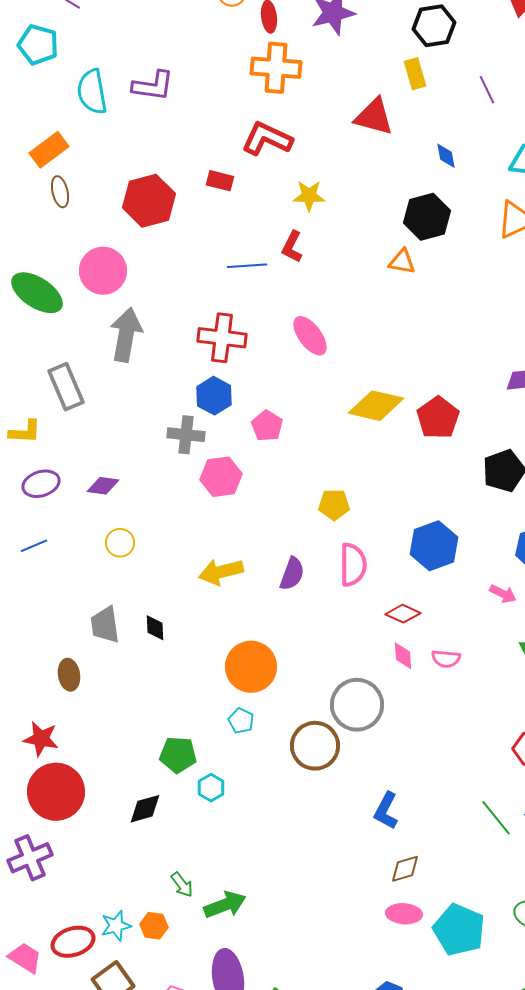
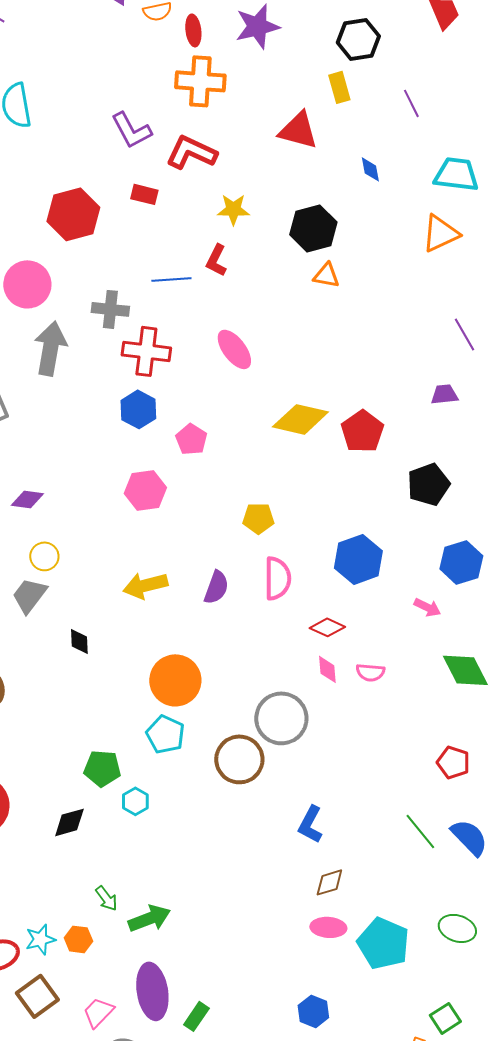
purple L-shape: (153, 86) -> (131, 130), moved, turned 54
black hexagon: (427, 217) -> (313, 228), moved
gray cross: (186, 435) -> (110, 309), moved
gray trapezoid: (105, 625) -> (29, 595), moved, turned 45
cyan pentagon: (241, 721) -> (165, 734), size x1.5

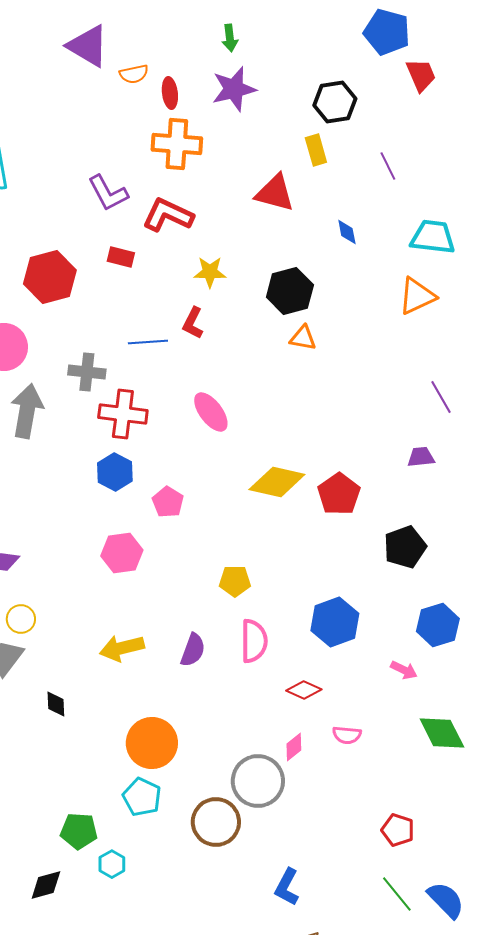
pink diamond: (327, 669) -> (294, 747), moved, turned 56
red pentagon: (453, 762) -> (398, 830), moved

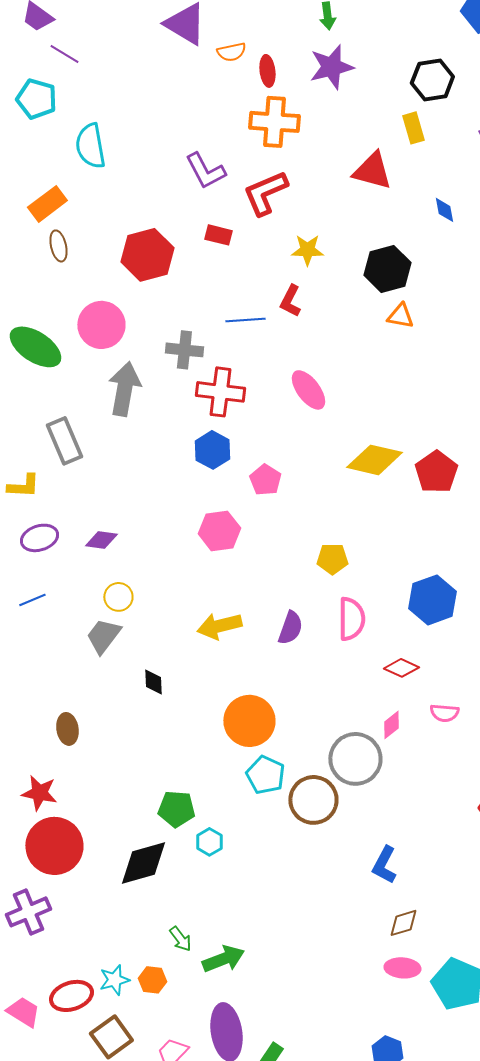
red L-shape: (168, 215) -> (265, 193), turned -48
cyan pentagon: (142, 797) -> (265, 775), moved
black diamond: (46, 885) -> (143, 863), size x1.5

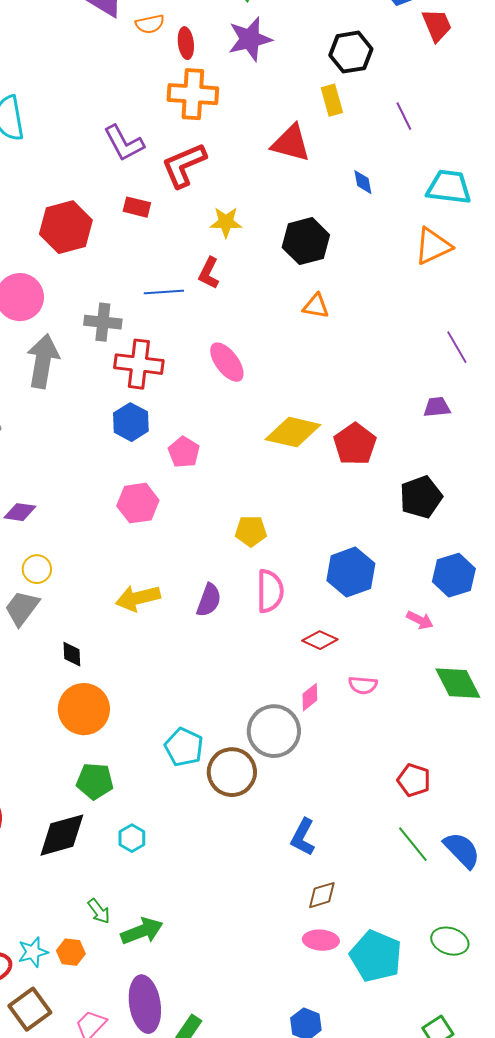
orange triangle: (400, 316) -> (316, 306), moved
orange circle: (249, 721) -> (84, 709), moved
cyan hexagon: (209, 842) -> (132, 838), moved

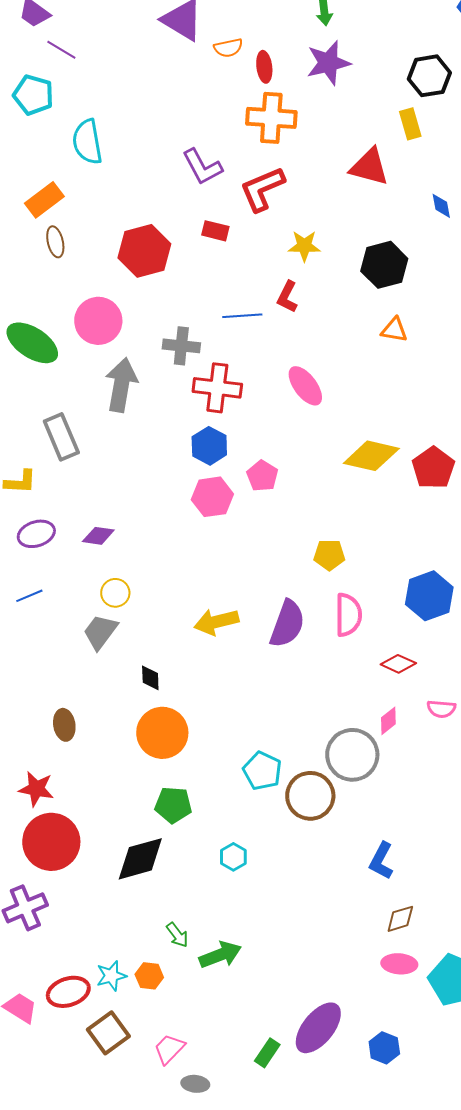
pink hexagon: (138, 503) -> (212, 497), moved
purple semicircle: (209, 600) -> (287, 624), size x1.4
cyan hexagon: (132, 838) -> (233, 857), moved
purple ellipse: (145, 1004) -> (318, 1028), moved, turned 48

